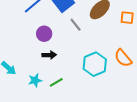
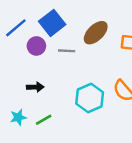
gray line: (76, 25) -> (67, 51), turned -48
purple circle: (44, 34) -> (36, 46), moved

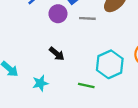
black arrow: (35, 87) -> (57, 54), turned 42
green line: (44, 120) -> (86, 86), moved, turned 42

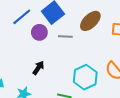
black arrow: (57, 54) -> (38, 68), turned -96

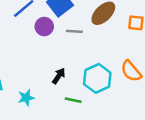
black arrow: (38, 68) -> (59, 76), moved

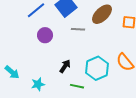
purple circle: (44, 27) -> (45, 35), moved

